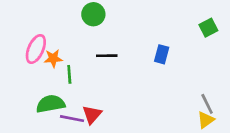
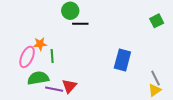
pink ellipse: (36, 49) -> (27, 57), moved
blue rectangle: (162, 54) -> (122, 60), moved, size x1.5
black line: (107, 56) -> (80, 24), moved

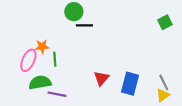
blue rectangle: (122, 60) -> (130, 84), moved
red triangle: (69, 86) -> (101, 78), moved

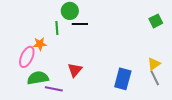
green line: (55, 59) -> (57, 28), moved
red triangle: (101, 78) -> (75, 70), moved
yellow triangle: (163, 95) -> (154, 64), moved

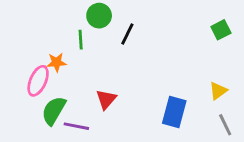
black line: (80, 24) -> (127, 34), moved, turned -63
green semicircle: (38, 78) -> (54, 111), turned -50
gray line: (155, 78) -> (225, 125), moved

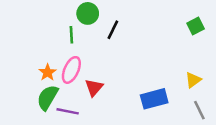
orange star: (57, 62) -> (48, 72), moved, turned -30
pink ellipse: (38, 81) -> (71, 70), moved
blue rectangle: (174, 112) -> (154, 99), turned 60

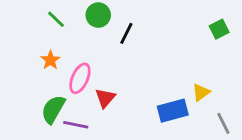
green line: (71, 35) -> (56, 19), moved, turned -42
orange star: (48, 72) -> (50, 60), moved
yellow triangle: (193, 80) -> (201, 92), moved

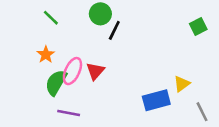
green circle: (98, 15) -> (100, 14), moved
red triangle: (105, 98) -> (95, 71), moved
green semicircle: (53, 109) -> (56, 82), moved

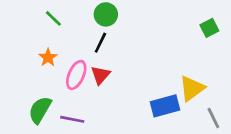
black line: (114, 30) -> (100, 43), moved
green semicircle: (56, 82) -> (40, 110), moved
yellow triangle: (182, 84) -> (192, 88), size x1.5

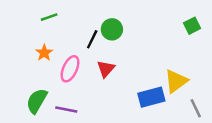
green circle: (106, 14) -> (112, 29), moved
green line: (53, 18) -> (49, 17), turned -63
red triangle: (100, 75) -> (106, 69), moved

